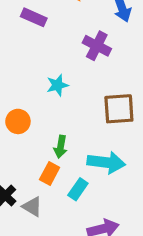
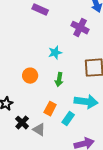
green arrow: (61, 147) -> (59, 80), moved

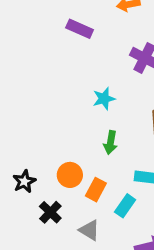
orange circle: (30, 76) -> (70, 175), moved
gray triangle: (39, 130) -> (89, 230), moved

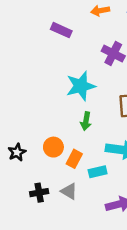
cyan star: (104, 99) -> (81, 86), size x1.6
cyan rectangle: (125, 206) -> (98, 172), turned 42
black cross: (50, 212) -> (39, 193), moved, turned 36

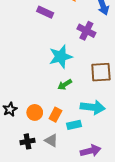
green arrow: (86, 121) -> (65, 85), turned 48
orange circle: (53, 147) -> (35, 112), moved

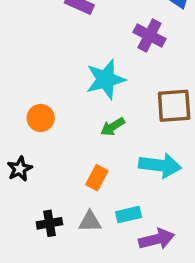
orange circle: (35, 112) -> (41, 118), moved
cyan rectangle: (74, 125) -> (128, 215), moved
gray triangle: (51, 140) -> (90, 222), turned -32

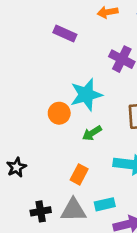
orange circle: (41, 118) -> (59, 113), moved
gray triangle: (90, 222) -> (73, 210), size x1.4

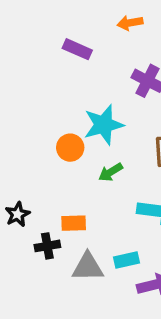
orange rectangle: (79, 174) -> (74, 223), moved, turned 60
black cross: (41, 211) -> (47, 246), moved

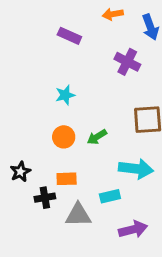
cyan star: (104, 125) -> (65, 95), moved, size x0.6
orange circle: (70, 148) -> (64, 137), moved
cyan rectangle: (126, 260) -> (110, 196), moved

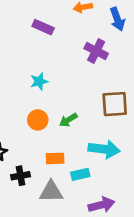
orange rectangle: (67, 179) -> (55, 158), moved

